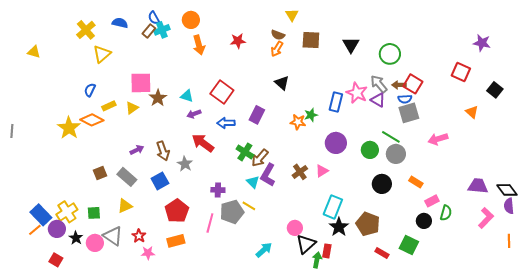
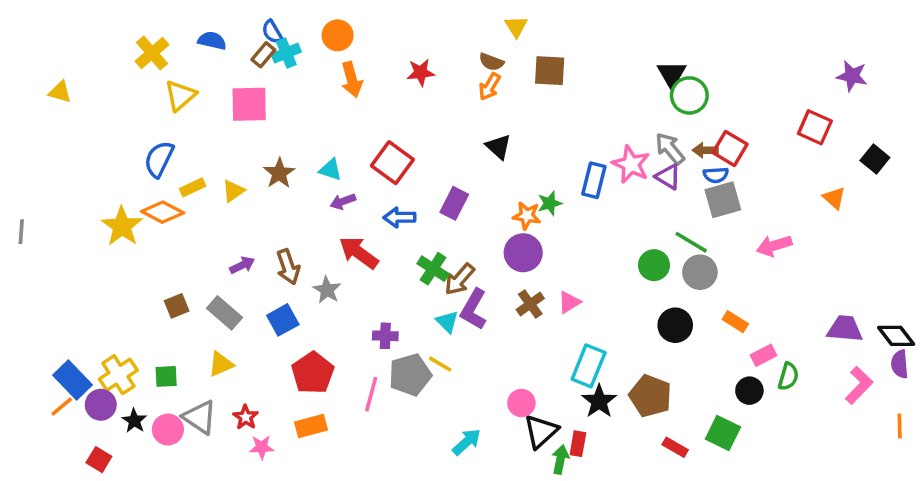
black triangle: (351, 45) -> (672, 74), moved
pink square: (141, 83) -> (249, 104), moved
blue semicircle: (90, 90) -> (159, 159), size x1.5
purple circle: (336, 143) -> (523, 253), moved

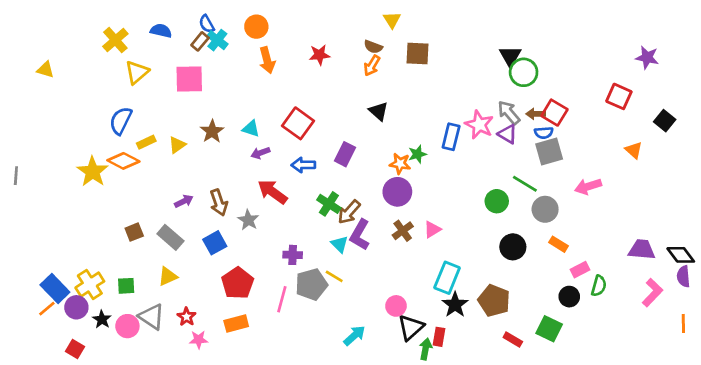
cyan cross: (286, 53) -> (217, 40), turned -30
gray circle: (700, 272) -> (545, 209), moved

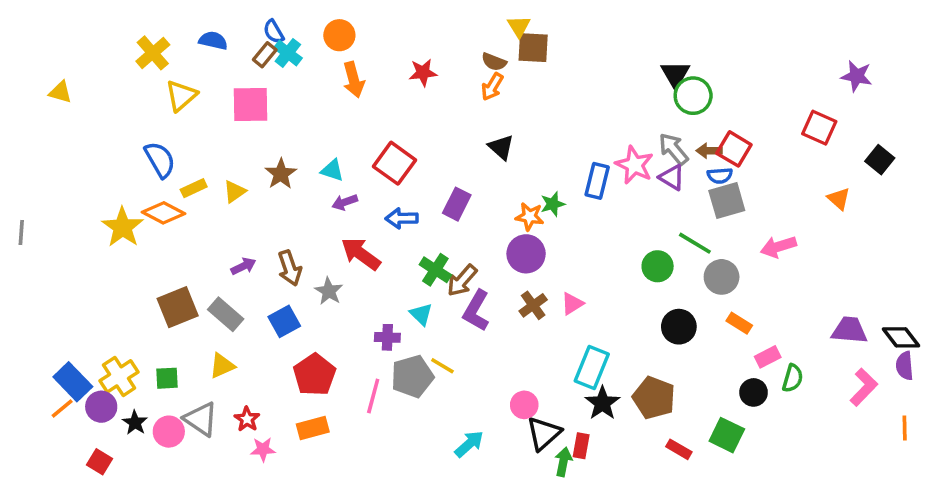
brown square: (417, 53) -> (533, 48), moved
blue semicircle: (121, 121) -> (160, 160), turned 124
brown square: (134, 232) -> (178, 307), size x1.6
cyan triangle: (340, 244) -> (421, 314), moved

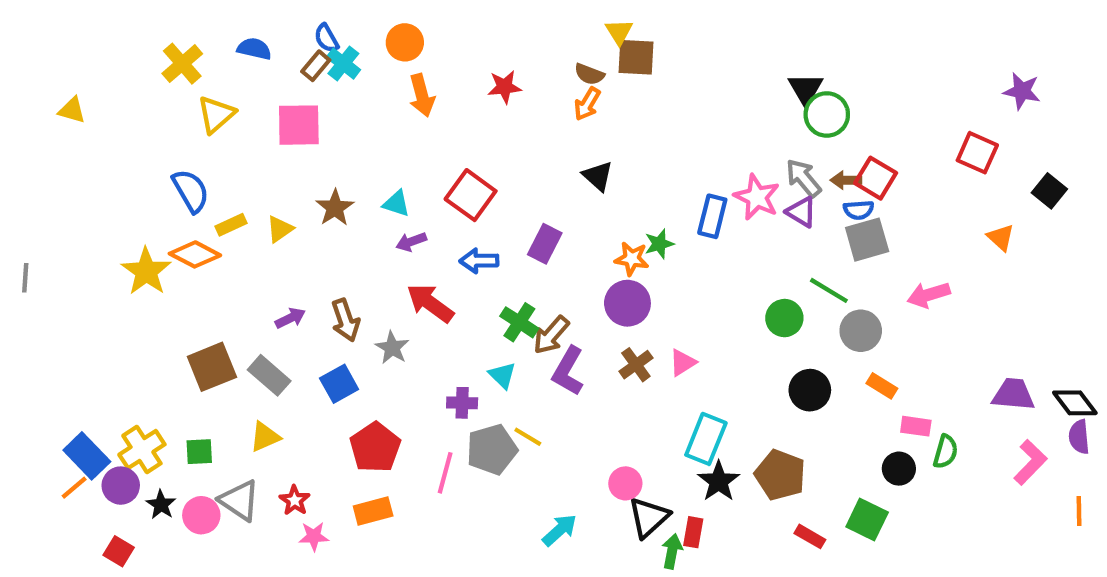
pink rectangle: (768, 357) -> (916, 426), turned 35

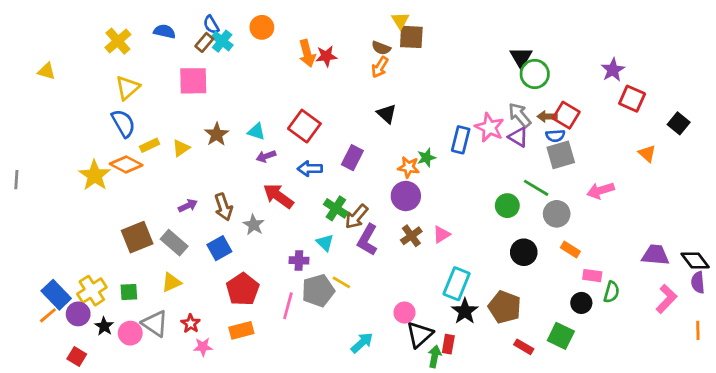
purple star: (1022, 91) -> (613, 70), moved, turned 30
orange arrow: (422, 95) -> (307, 53), moved
yellow triangle: (216, 114) -> (128, 88), moved

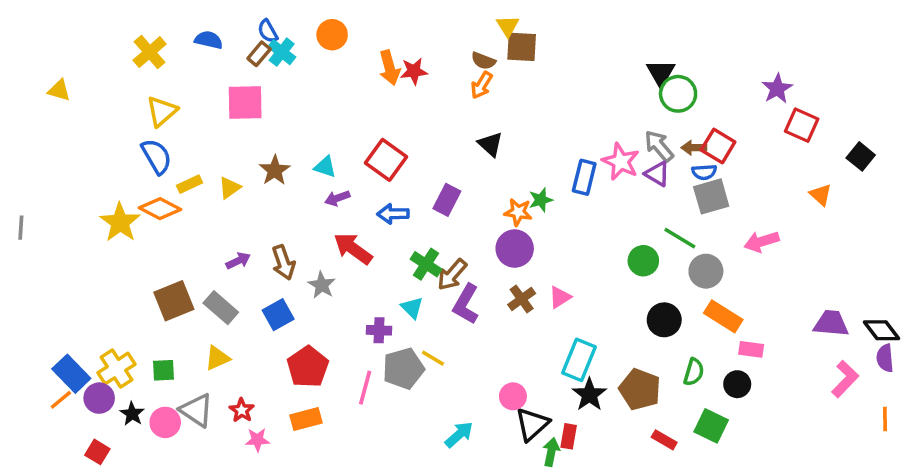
orange rectangle: (570, 249) -> (723, 316), size x1.5
green semicircle: (612, 292) -> (694, 372), moved

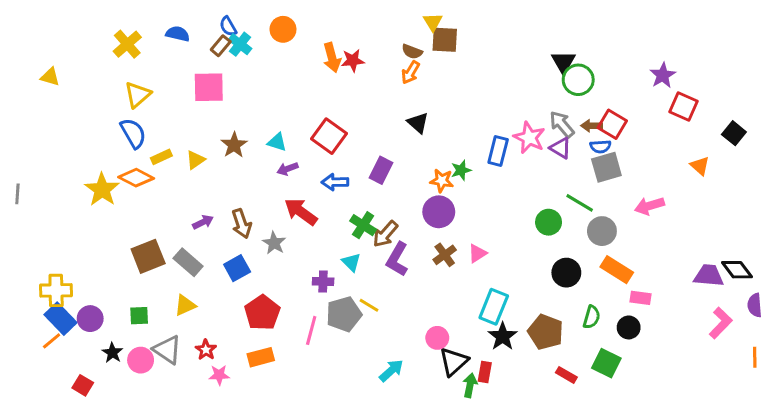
black diamond: (882, 330) -> (737, 270), moved
yellow cross: (117, 369) -> (56, 290), moved, turned 32
purple circle: (99, 398) -> (90, 319), moved

